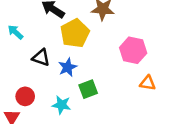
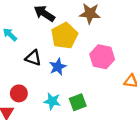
pink hexagon: (133, 50) -> (102, 57), moved
green square: (88, 89) -> (78, 102), moved

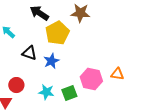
pink hexagon: (102, 57) -> (91, 79), moved

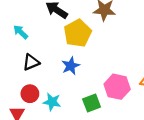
black triangle: (29, 53) -> (31, 62), moved, turned -42
cyan star: (46, 92) -> (52, 102), moved

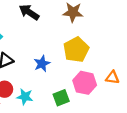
yellow pentagon: (78, 33) -> (76, 50), moved

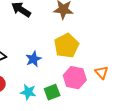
orange triangle: (112, 77) -> (102, 72), turned 40
cyan star: (25, 97) -> (28, 92), moved

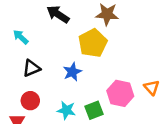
yellow pentagon: (66, 46) -> (93, 43), moved

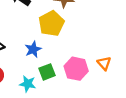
green square: (94, 110) -> (47, 72), moved

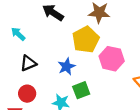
pink hexagon: (76, 69) -> (112, 59), moved

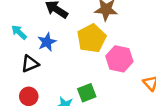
blue star: (67, 67) -> (47, 42), moved

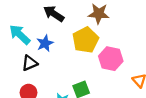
cyan arrow: (19, 32) -> (20, 35), size x1.5

